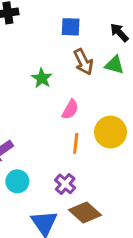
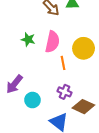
green star: (42, 78) -> (28, 39), moved
pink semicircle: (70, 109) -> (52, 42), size x1.5

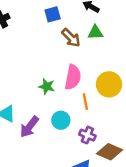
green star: (28, 39) -> (47, 86), moved
cyan circle: (32, 100) -> (61, 120), moved

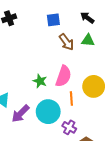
cyan circle: (61, 120) -> (48, 112), size x1.5

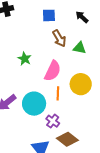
green triangle: (88, 40) -> (80, 48), moved
green star: (40, 81) -> (25, 59), moved

